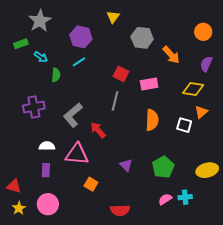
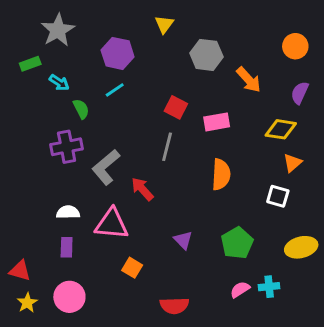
green semicircle: (56, 75) -> (81, 109), turned -32
purple cross: (34, 107) -> (67, 147), moved
white square: (184, 125) -> (278, 196), moved

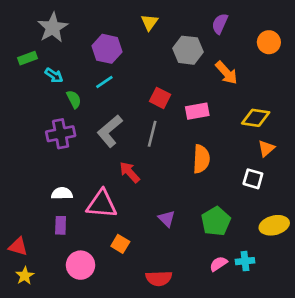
purple semicircle: (300, 93) -> (220, 24), moved
gray L-shape: (106, 167) -> (110, 131), moved
pink circle: (69, 297) -> (81, 265), moved

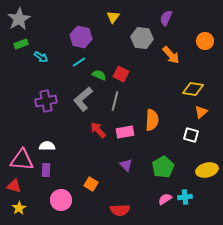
gray star: (53, 28) -> (19, 19), moved
orange circle: (269, 42) -> (205, 41), moved
green semicircle: (74, 99) -> (99, 75), moved, turned -40
pink rectangle: (197, 111) -> (125, 132), moved
pink triangle: (102, 204) -> (22, 160), moved

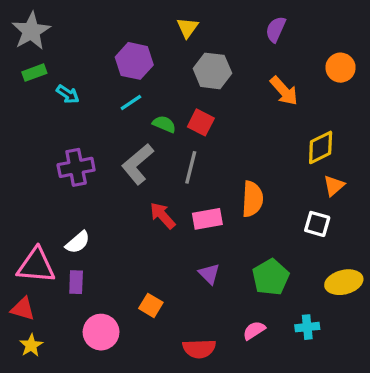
gray hexagon: (142, 38) -> (212, 71), moved
yellow diamond: (193, 89) -> (321, 147), turned -35
white semicircle: (47, 146) -> (78, 242), turned 140
pink semicircle: (165, 199) -> (254, 330), moved

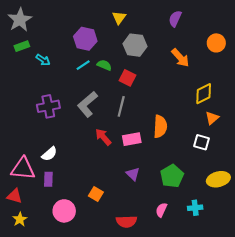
green semicircle: (164, 124) -> (104, 65), moved
pink semicircle: (254, 330) -> (161, 210), turned -32

